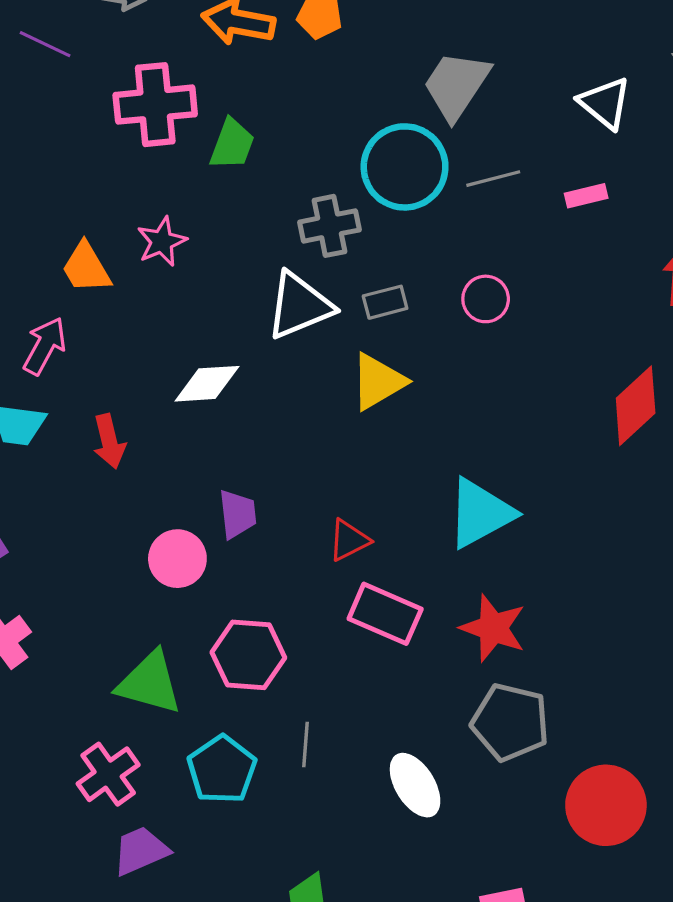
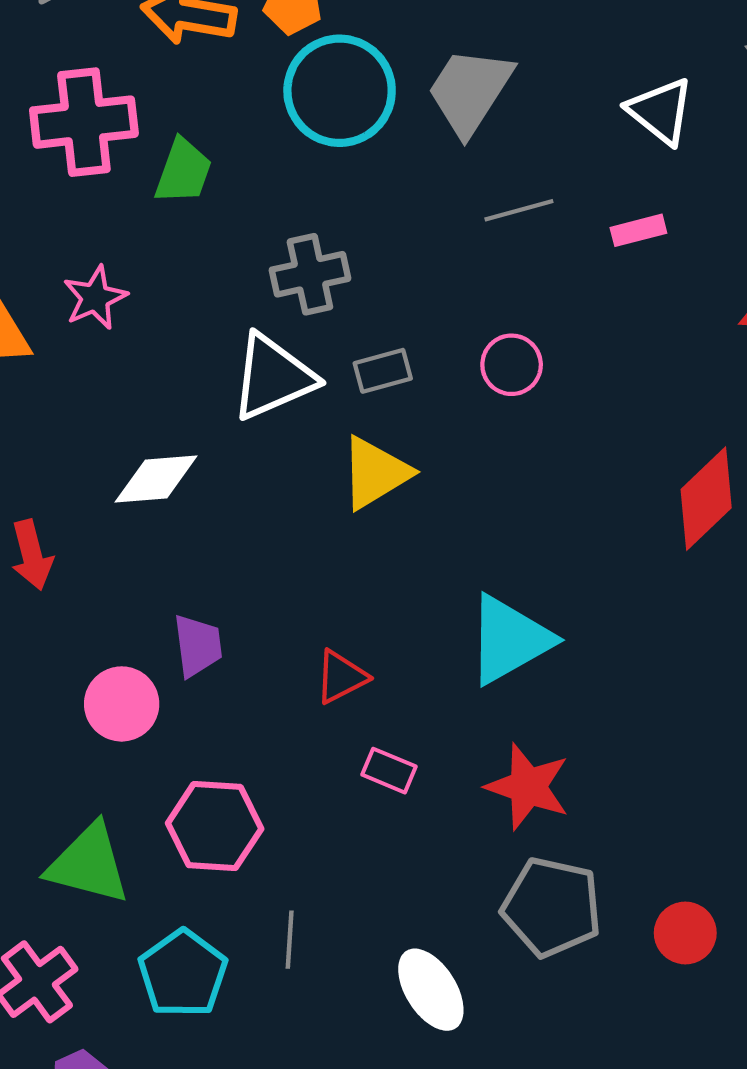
cyan circle: (405, 167) -> (340, 91), moved
pink rectangle: (385, 614) -> (389, 771), size x0.6
red circle: (606, 805) -> (685, 933), moved, size x0.6

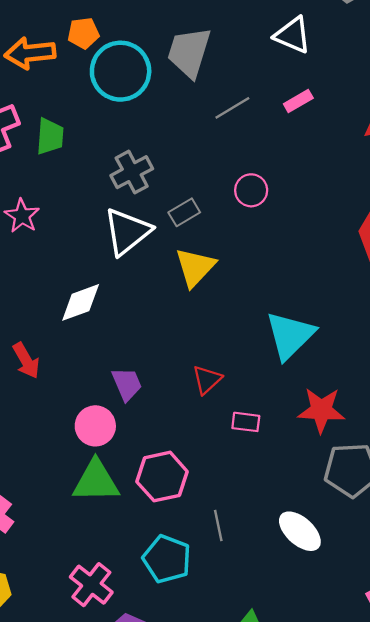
green triangle: (88, 864) -> (96, 481), moved

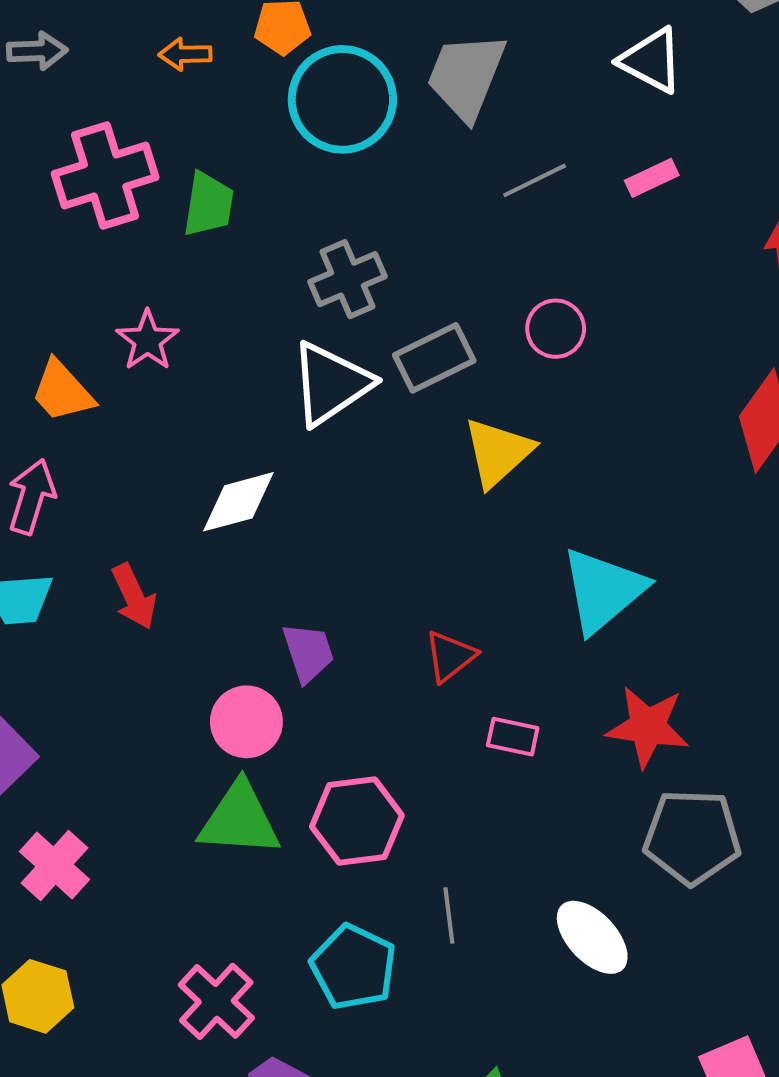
orange arrow: (30, 53) -> (185, 54), size x0.6
gray rectangle: (184, 212) -> (434, 358), size x1.4
yellow triangle: (195, 267) -> (498, 452), moved

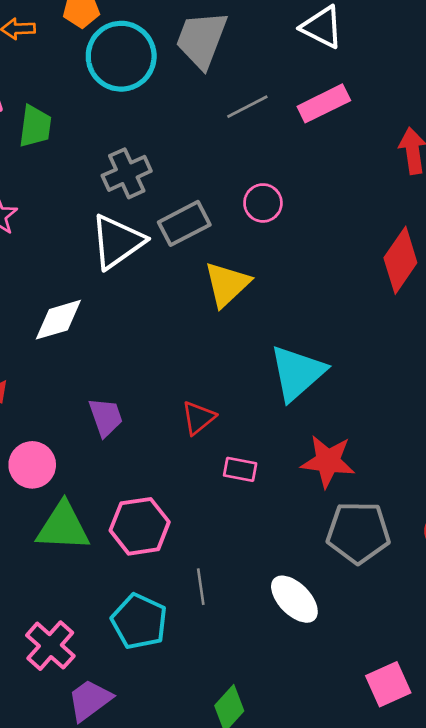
pink rectangle: (652, 178) -> (324, 103), size x1.5
pink circle: (246, 722) -> (32, 465), moved

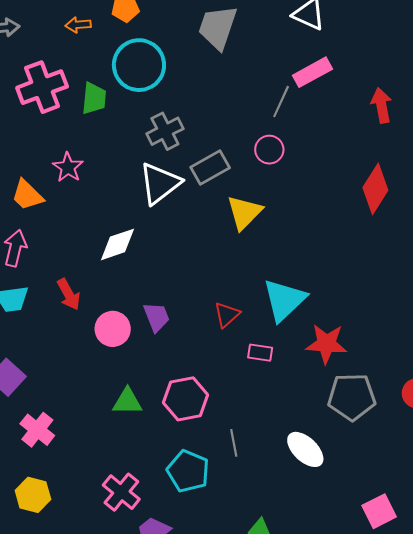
cyan circle: (121, 56) -> (139, 65), moved
gray line: (247, 107) -> (281, 102), moved, turned -36
cyan triangle: (297, 373) -> (284, 300), moved
pink circle: (32, 465) -> (113, 329), moved
green triangle: (63, 527) -> (127, 402), size x0.7

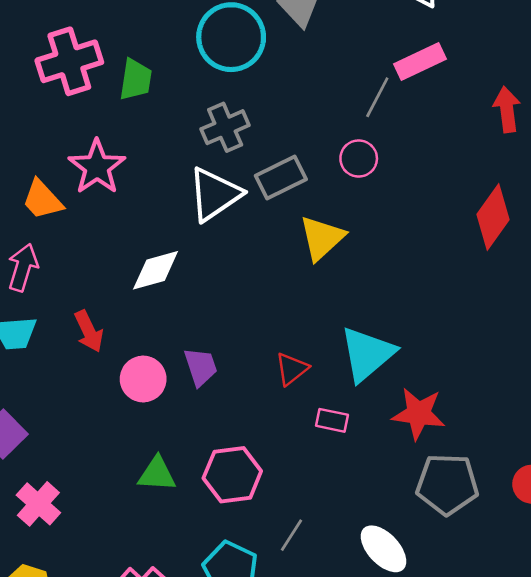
cyan circle: (139, 65) -> (231, 37), moved
pink star: (68, 167) -> (97, 167), size x1.4
gray line: (234, 443) -> (292, 535), turned 40

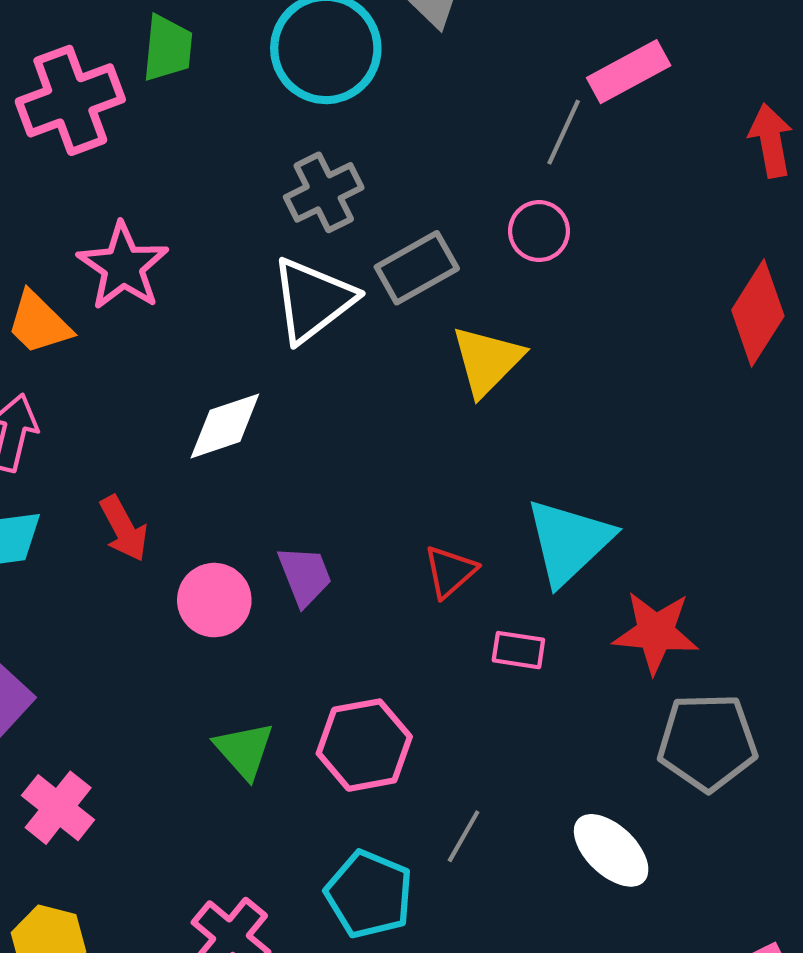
green trapezoid: (136, 80) -> (168, 48), moved
green triangle: (157, 474) -> (244, 750), turned 48

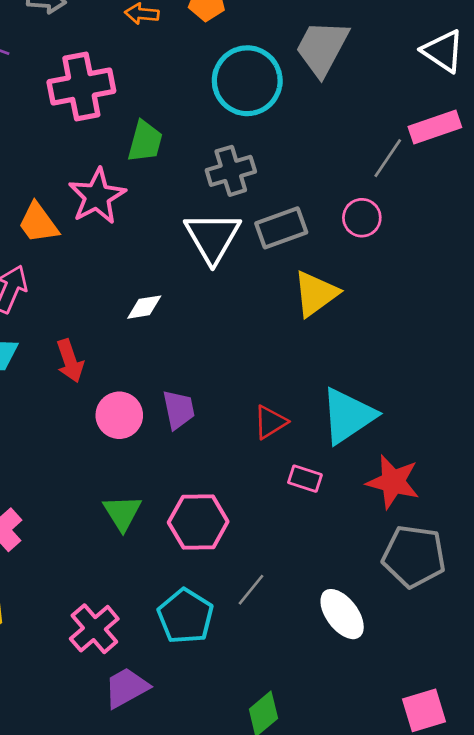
green trapezoid: (168, 48) -> (145, 141), moved
white triangle: (313, 300) -> (213, 237), turned -32
white diamond: (225, 426) -> (144, 307), size x0.7

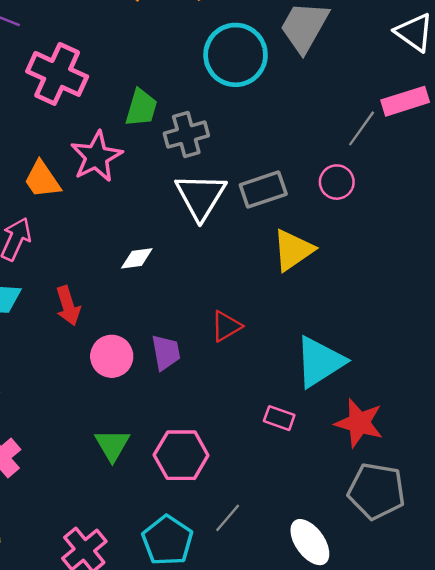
pink cross: (81, 86) -> (57, 74), moved, turned 34
gray cross: (231, 171) -> (186, 135), moved
red triangle: (270, 422) -> (226, 326), moved

